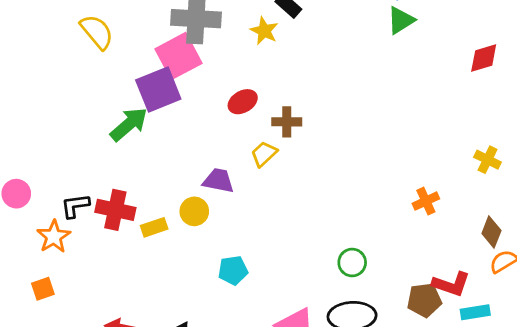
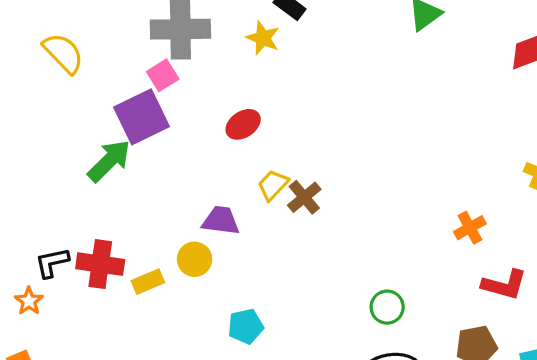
pink square: (178, 56) -> (163, 75), size x0.6
brown cross: (287, 122) -> (304, 197), moved, turned -36
orange star: (54, 237) -> (29, 301), size x0.7
red L-shape: (451, 284) -> (504, 285), moved

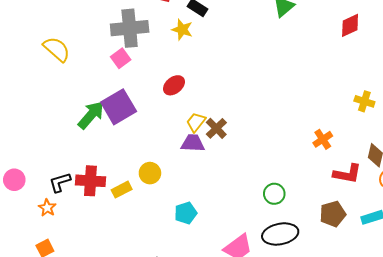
purple square: (141, 117) -> (119, 107), moved
purple trapezoid: (221, 221) -> (193, 143), moved

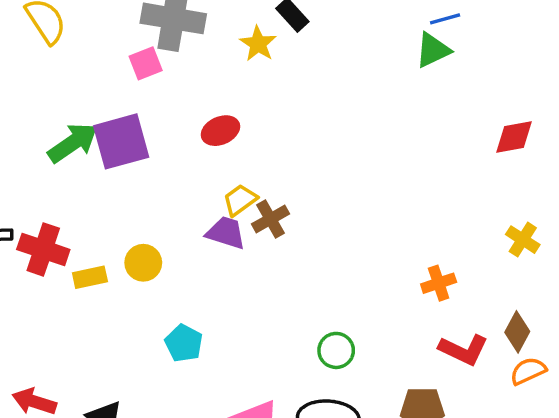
red diamond: (350, 25) -> (514, 137), moved
cyan pentagon: (186, 213) -> (184, 343), turned 30

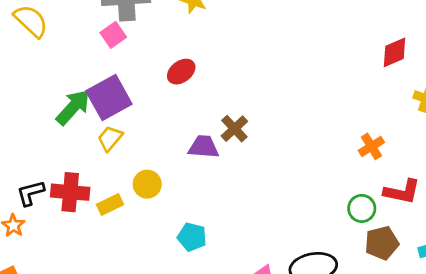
red diamond: (514, 137) -> (394, 52), moved
yellow trapezoid: (240, 200) -> (110, 138), moved
green circle: (336, 350) -> (362, 208), moved

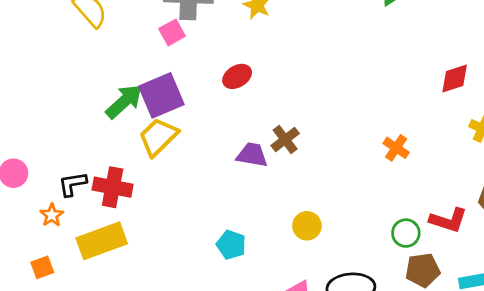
yellow trapezoid: (110, 138) -> (158, 137), size x1.5
orange cross: (371, 146) -> (396, 148), moved, turned -30
yellow circle: (147, 184) -> (307, 226), moved
yellow rectangle: (110, 205) -> (102, 241), moved, size x1.8

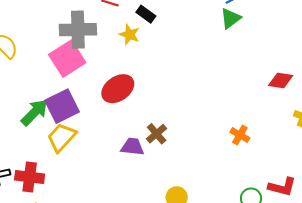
pink square: (172, 32) -> (67, 59), size x1.8
red ellipse: (237, 76) -> (118, 89), size x1.5
red diamond: (455, 79) -> (281, 81), turned 30

